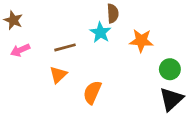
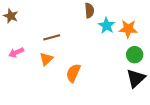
cyan star: (100, 32) -> (107, 26), moved
orange star: (141, 41) -> (128, 29), moved
pink arrow: (20, 50) -> (16, 52), moved

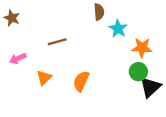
orange star: (128, 29) -> (142, 48), moved
green circle: (135, 55) -> (138, 72), moved
orange triangle: (46, 59) -> (44, 78), moved

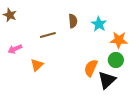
brown semicircle: (99, 12) -> (73, 21), moved
orange semicircle: (81, 81) -> (91, 68), moved
black triangle: (150, 87) -> (107, 80), moved

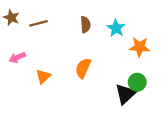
brown line: (48, 35) -> (38, 23), moved
green circle: (116, 60) -> (137, 82), moved
orange semicircle: (91, 68) -> (83, 68), moved

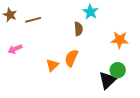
brown semicircle: (85, 25) -> (78, 29), moved
cyan star: (116, 28) -> (90, 12), moved
orange triangle: (43, 76) -> (52, 65), moved

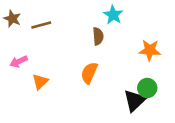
orange triangle: (52, 65) -> (40, 82), moved

